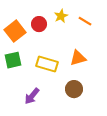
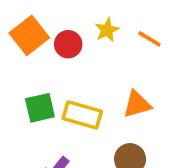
orange square: (15, 31) -> (29, 35), moved
green square: (13, 60) -> (40, 108), moved

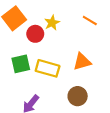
yellow star: (107, 30) -> (52, 23), moved
red circle: (68, 44) -> (35, 34), moved

